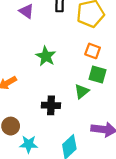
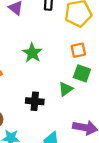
orange square: (93, 51) -> (78, 50), turned -35

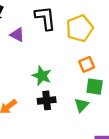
black cross: (35, 101) -> (47, 100), moved

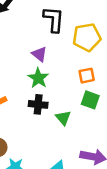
purple triangle: (17, 35) -> (39, 54), moved
green triangle: (82, 105) -> (63, 118), moved, turned -35

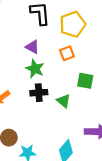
orange square: (87, 76) -> (67, 53), moved

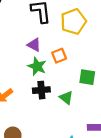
orange square: (67, 53) -> (59, 56), moved

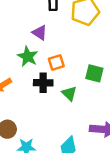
orange square: (59, 56) -> (56, 63), moved
green star: (37, 66) -> (28, 56), moved

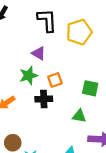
green star: (28, 56) -> (29, 76), turned 30
green triangle: (69, 94) -> (79, 116), moved, turned -32

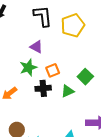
green square: (90, 88) -> (85, 77), turned 35
green triangle: (79, 116) -> (68, 91), moved, turned -32

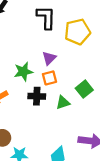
purple triangle: (36, 47) -> (49, 58), moved, turned 40

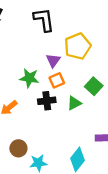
yellow pentagon: (77, 32) -> (78, 46), moved
green star: (23, 72) -> (29, 78), turned 30

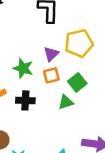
green square: (94, 86) -> (77, 82), moved
black cross: (47, 101) -> (25, 100), moved

